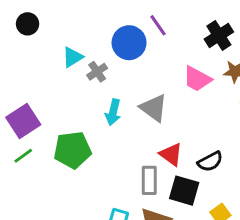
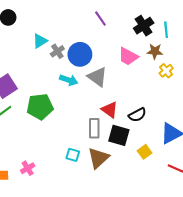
blue circle: (129, 43) -> (80, 54), moved
cyan arrow: (113, 112) -> (69, 80), turned -84

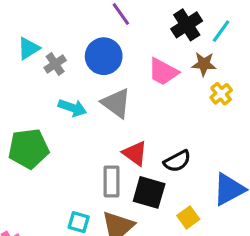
cyan line: (166, 30) -> (221, 31), turned 42
blue circle: (80, 54) -> (104, 56), moved

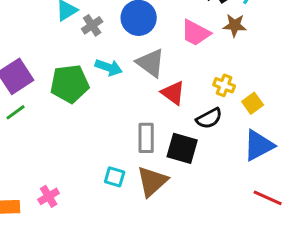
yellow cross: (221, 94) -> (224, 85), moved, turned -30
green pentagon: (29, 149) -> (70, 84), moved
red triangle: (135, 153) -> (173, 93), moved
yellow square: (188, 217) -> (253, 103), moved

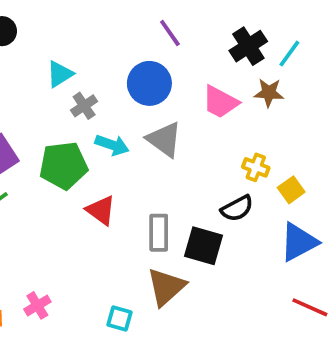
gray cross: (92, 25) -> (84, 106), moved
red triangle: (173, 93) -> (101, 210), moved
cyan square: (115, 177) -> (120, 319), moved

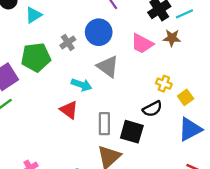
cyan line: (289, 54) -> (184, 14), turned 30
cyan triangle: (60, 74) -> (34, 15), moved
gray cross: (84, 106) -> (68, 42), moved
cyan arrow: (112, 145) -> (82, 85), moved
green pentagon: (64, 166) -> (36, 57), moved

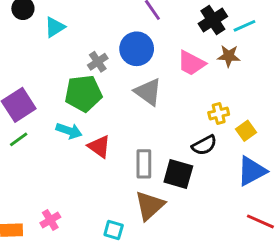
green pentagon: (36, 57) -> (83, 93), moved
yellow cross: (164, 84) -> (219, 114), turned -35
cyan arrow: (82, 85) -> (69, 131), moved

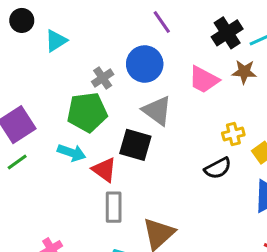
gray rectangle: (144, 164) -> (114, 207), moved
black square: (178, 174) -> (135, 145), moved

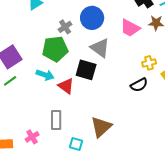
gray rectangle: (114, 207) -> (56, 120), moved

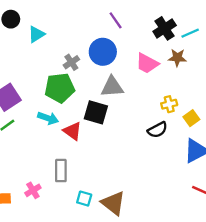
gray triangle: (100, 48) -> (112, 87), turned -40
brown triangle: (101, 127) -> (113, 203), moved, turned -40

